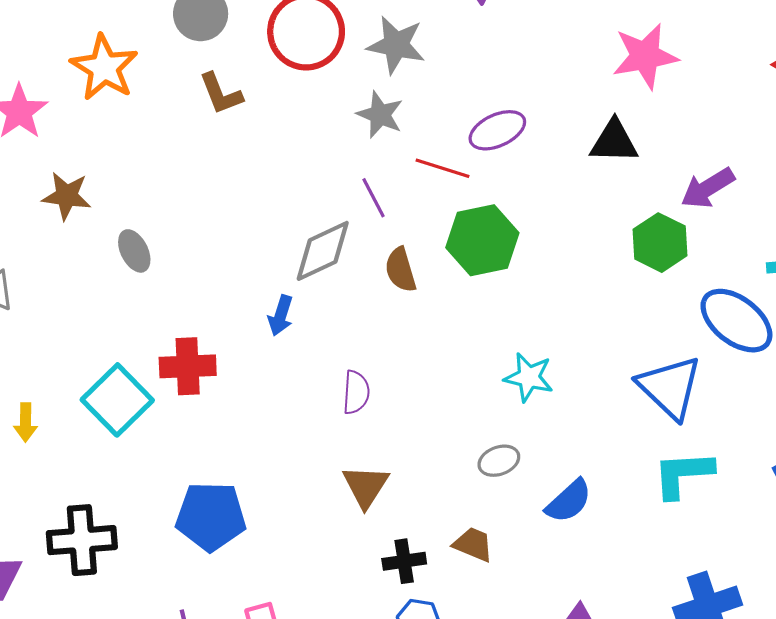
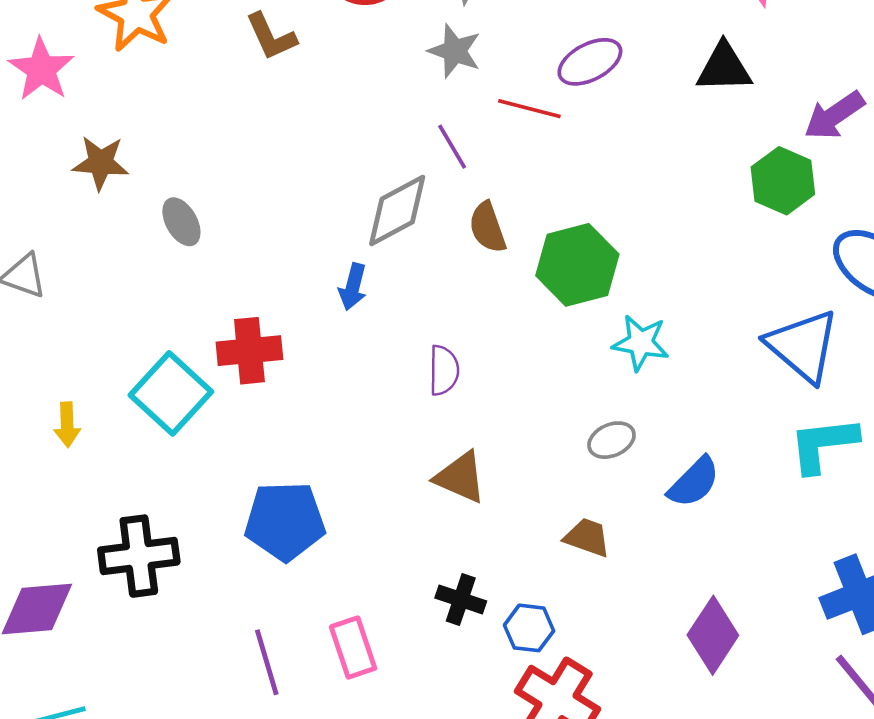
green hexagon: (482, 240) -> (577, 265), moved
brown triangle: (366, 486) -> (460, 477), turned -36
black cross: (404, 561) -> (461, 600), moved, turned 30

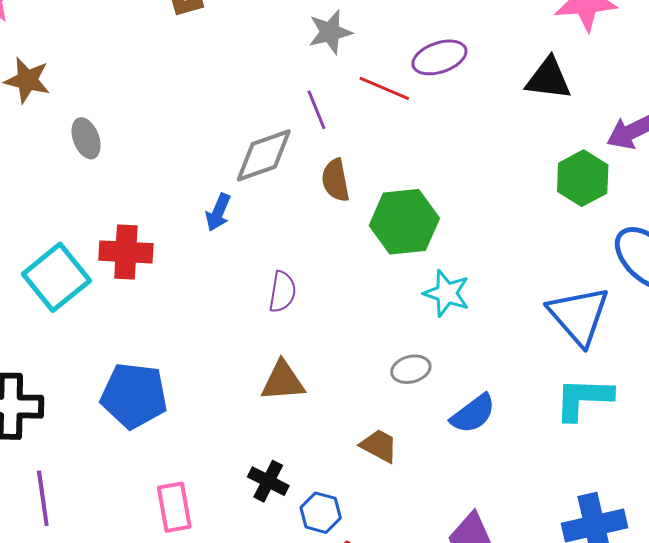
gray star: (455, 51) -> (330, 32), turned 30
brown triangle: (460, 477) -> (283, 381), turned -36
purple line: (267, 662) -> (43, 498), moved

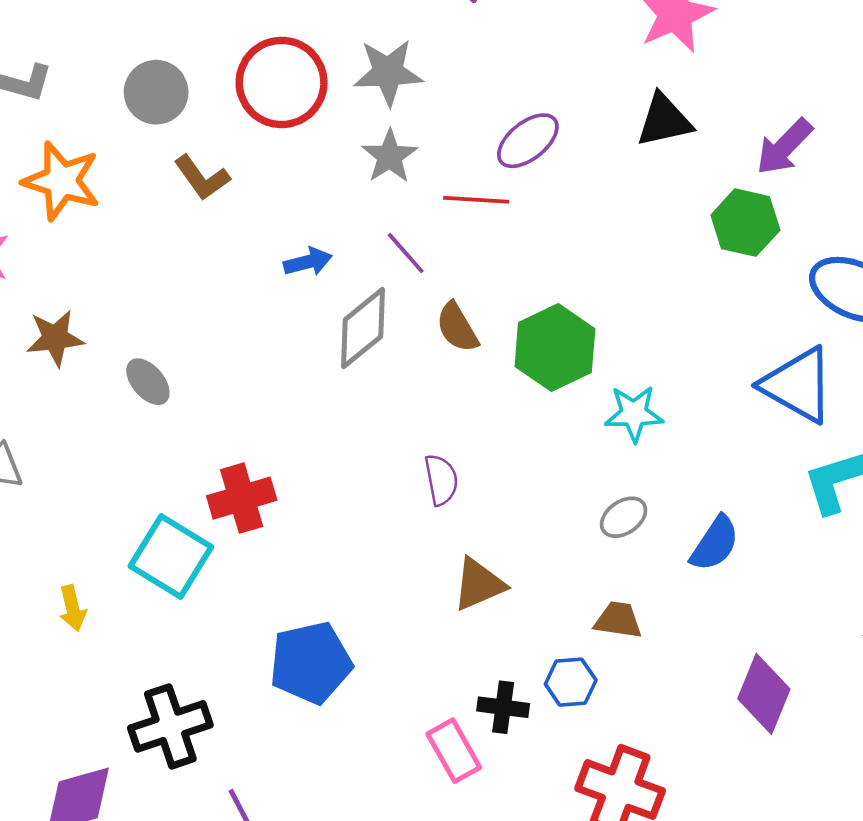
blue arrow: (218, 212) -> (308, 262), moved, turned -108
pink rectangle: (174, 507) -> (454, 751), moved
blue hexagon: (321, 513) -> (571, 682), moved

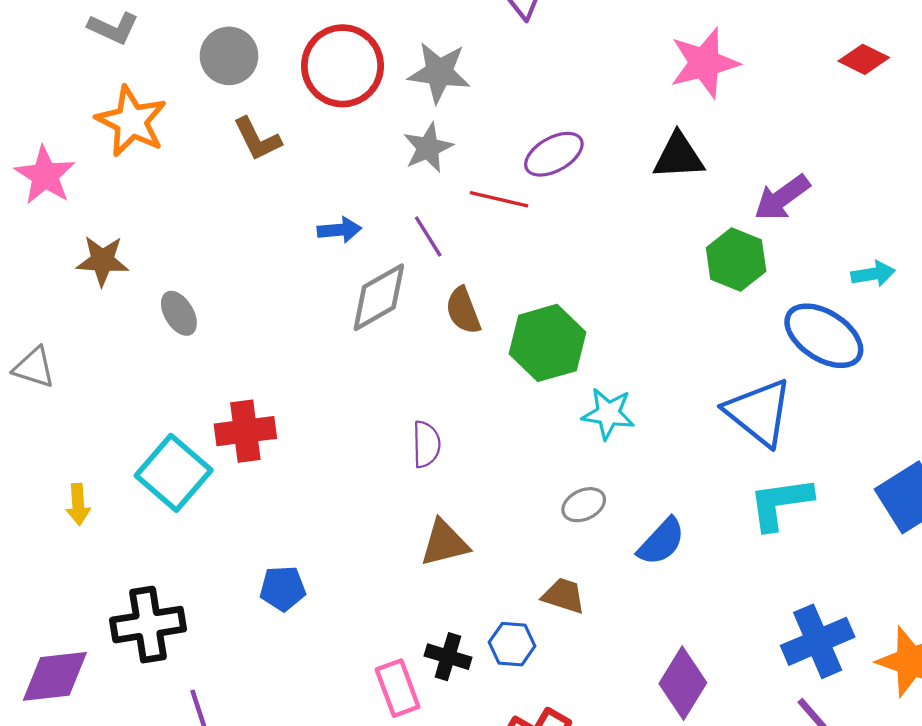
blue pentagon: (311, 663) -> (283, 588), size x0.6

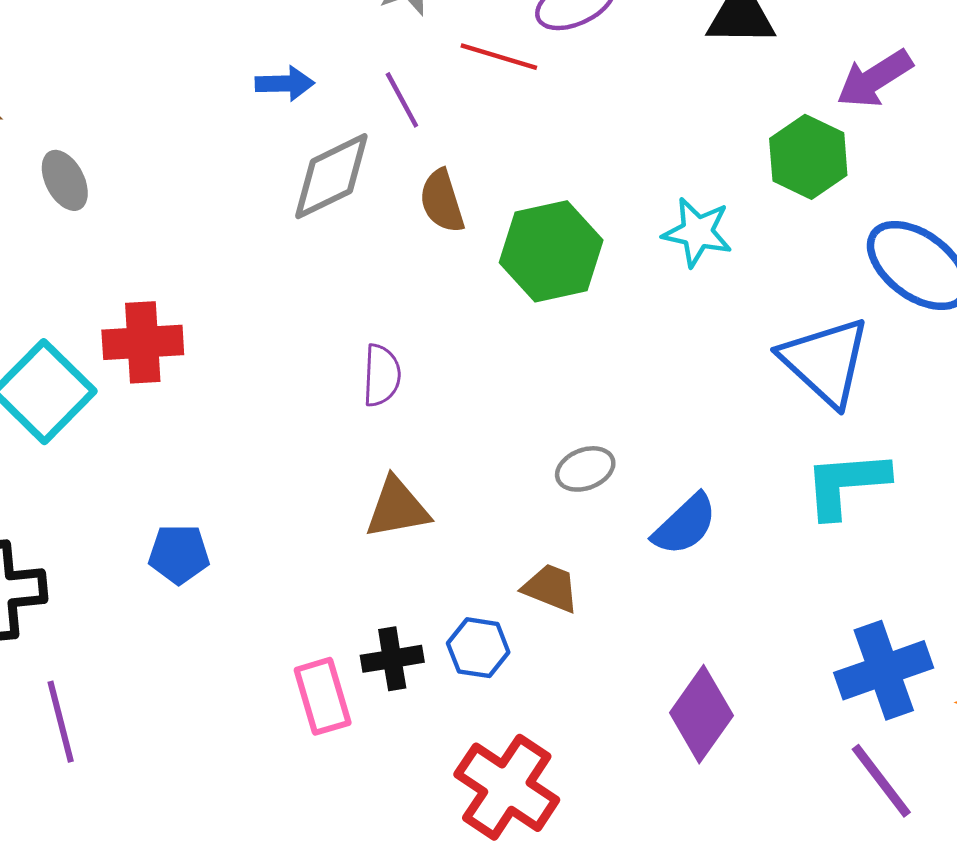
cyan star: (608, 414) -> (697, 232), moved
black cross: (448, 657) -> (392, 659), turned -30

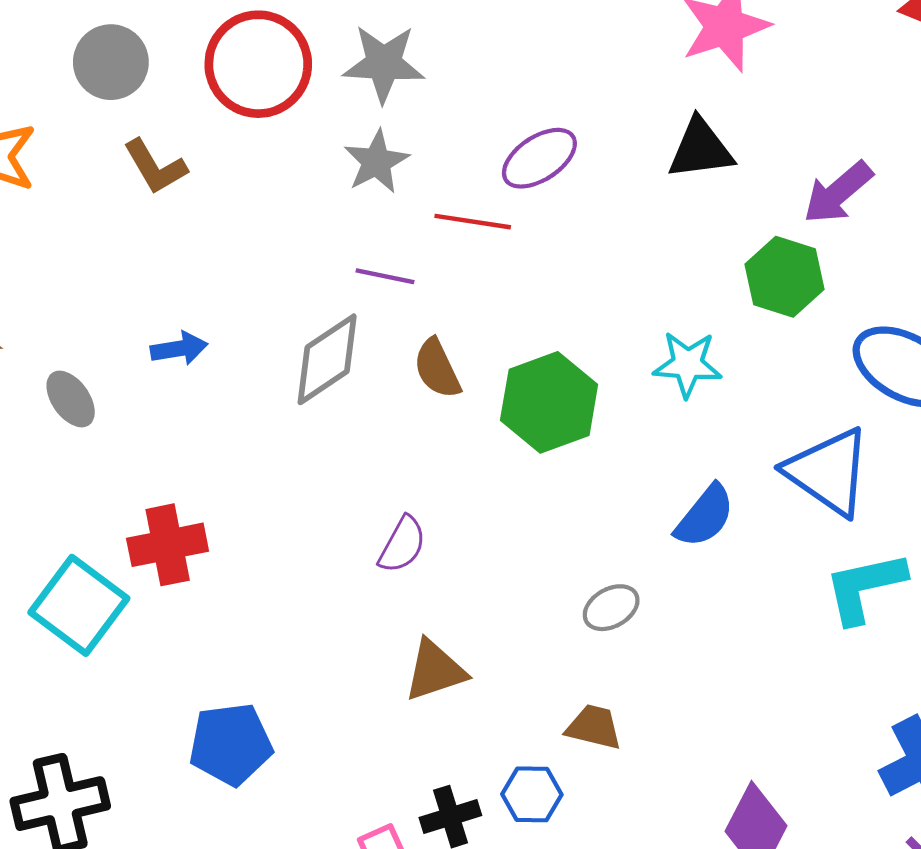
blue arrow: (285, 84) -> (179, 349), moved
purple line: (402, 100) -> (385, 276), turned -42
purple semicircle: (382, 375) -> (402, 545), turned 34
blue semicircle: (685, 525) -> (705, 516), moved
blue pentagon: (179, 554) -> (231, 744), size x1.4

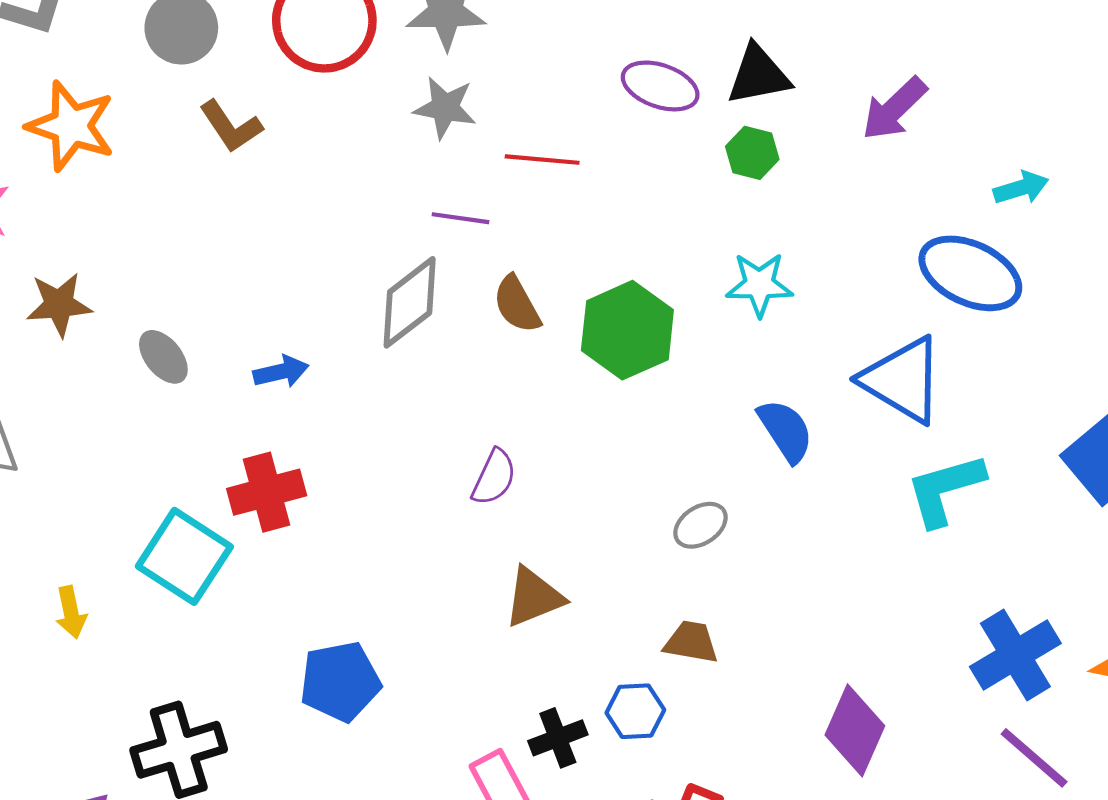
purple ellipse: (539, 158) -> (660, 86), moved, turned 56
gray star: (376, 162) -> (445, 108), turned -30
green hexagon: (784, 277) -> (752, 153), moved, size x0.7
blue arrow: (179, 349) -> (281, 372), moved
blue semicircle: (705, 516) -> (786, 431), turned -68

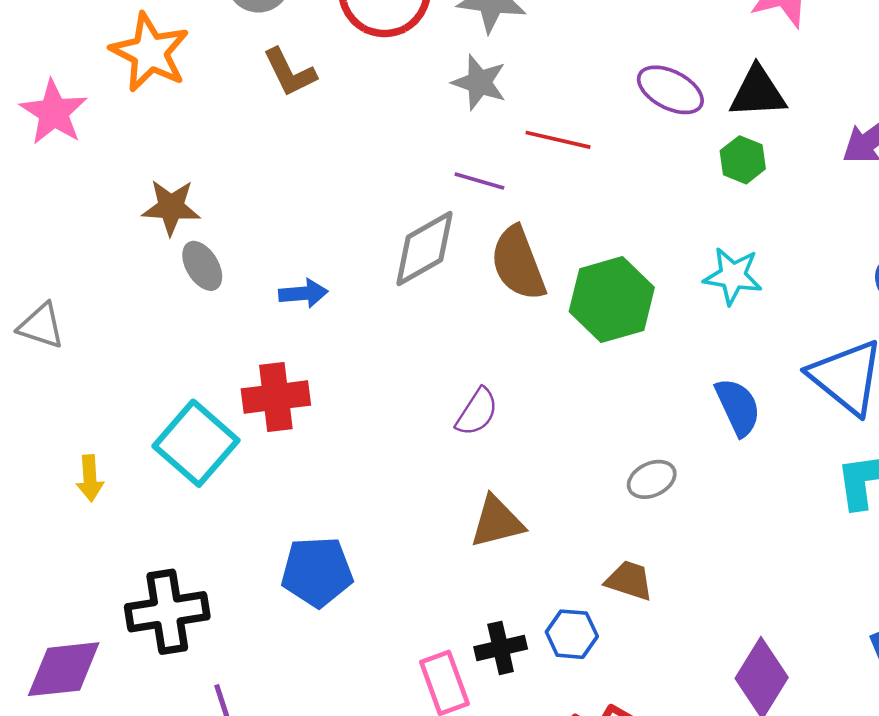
brown semicircle: (517, 304) -> (518, 263), size x1.4
brown star: (59, 305) -> (171, 207), moved

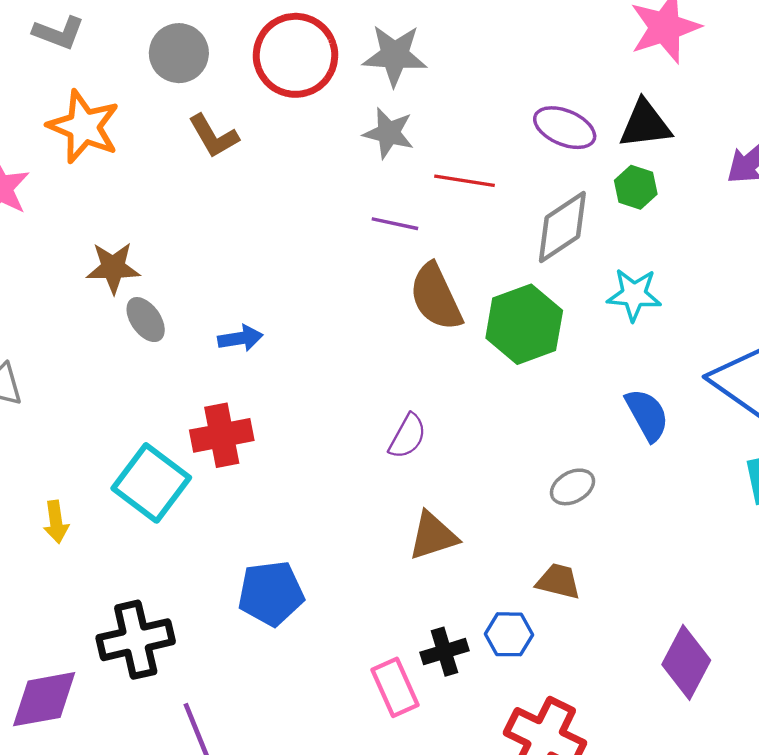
gray diamond: (424, 248) -> (562, 227), moved

